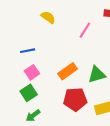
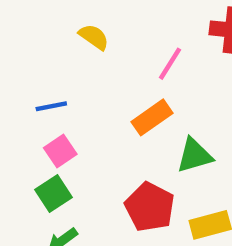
orange rectangle: (68, 71) -> (152, 117), moved
red pentagon: (75, 99) -> (150, 207), turned 30

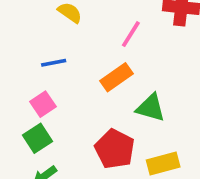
blue line: (51, 106) -> (54, 63), moved
green triangle: (195, 155) -> (151, 108), turned 32

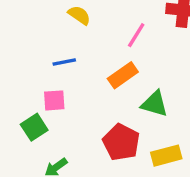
pink square: (43, 104) -> (54, 100), turned 30
green square: (38, 138) -> (34, 127), moved

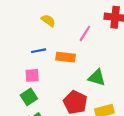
orange rectangle: (123, 75) -> (66, 57), moved, turned 42
green square: (34, 127) -> (29, 97), moved

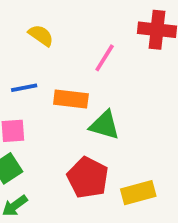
green triangle: (97, 78) -> (105, 125), moved

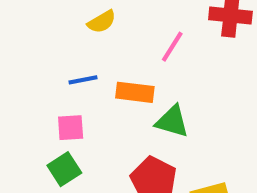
yellow semicircle: (41, 35) -> (102, 22), turned 115

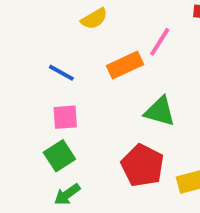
blue line: (83, 80) -> (61, 73), moved, turned 40
orange rectangle: (135, 92) -> (125, 65), moved, turned -32

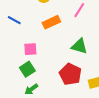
orange rectangle: (125, 65) -> (51, 22), moved
blue line: (61, 73) -> (14, 20), moved

